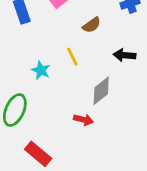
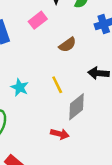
yellow line: (72, 57) -> (57, 85), moved

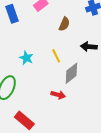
brown semicircle: (67, 45) -> (64, 24), turned -32

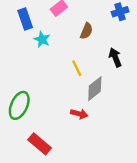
black arrow: (89, 47) -> (115, 57), turned 63
cyan star: (26, 58) -> (42, 39), moved

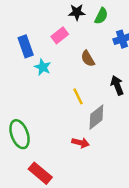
brown semicircle: (86, 31) -> (88, 59), turned 126
green ellipse: (19, 105) -> (20, 134), turned -44

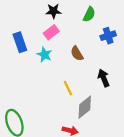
black star: (77, 12) -> (53, 11), moved
cyan star: (43, 67) -> (45, 55), moved

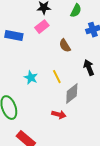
blue rectangle: (20, 42) -> (14, 36), turned -60
cyan star: (45, 55) -> (31, 78), moved

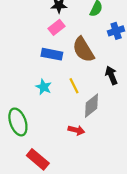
blue rectangle: (14, 36) -> (52, 54), moved
brown semicircle: (65, 46) -> (83, 50), size x1.6

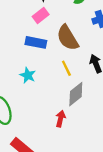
yellow line: (74, 86) -> (66, 68), moved
red arrow: (76, 130) -> (61, 119), turned -91

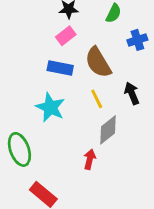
cyan star: (28, 75) -> (50, 107), size x1.5

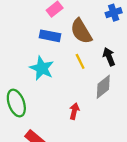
gray diamond: (108, 130) -> (103, 87), moved

